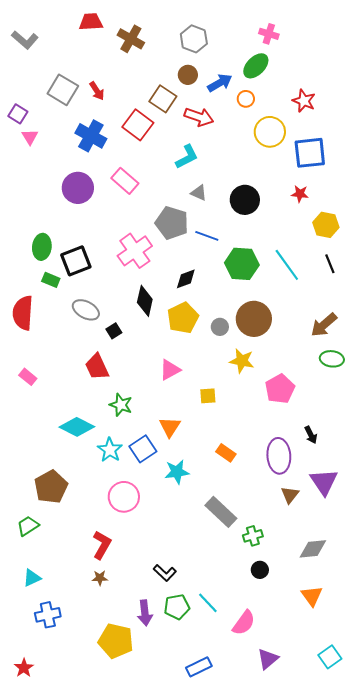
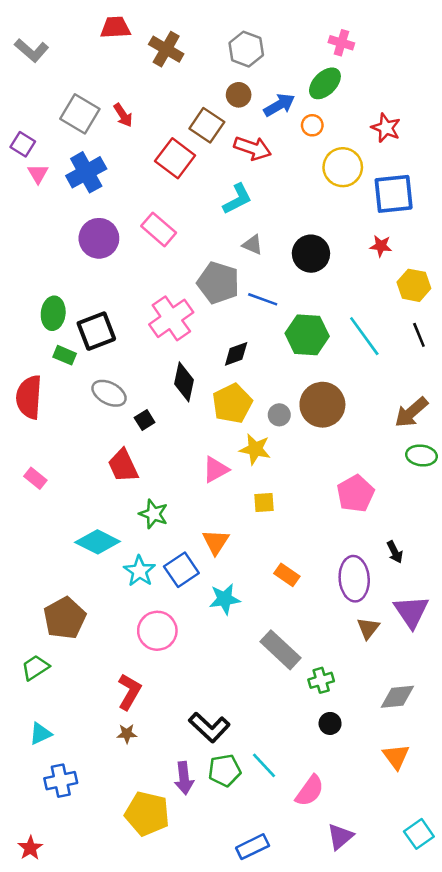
blue cross: (91, 136) -> (86, 172), moved, turned 32
yellow star: (242, 361) -> (255, 449), moved
black L-shape: (165, 573) -> (209, 727), size x1.4

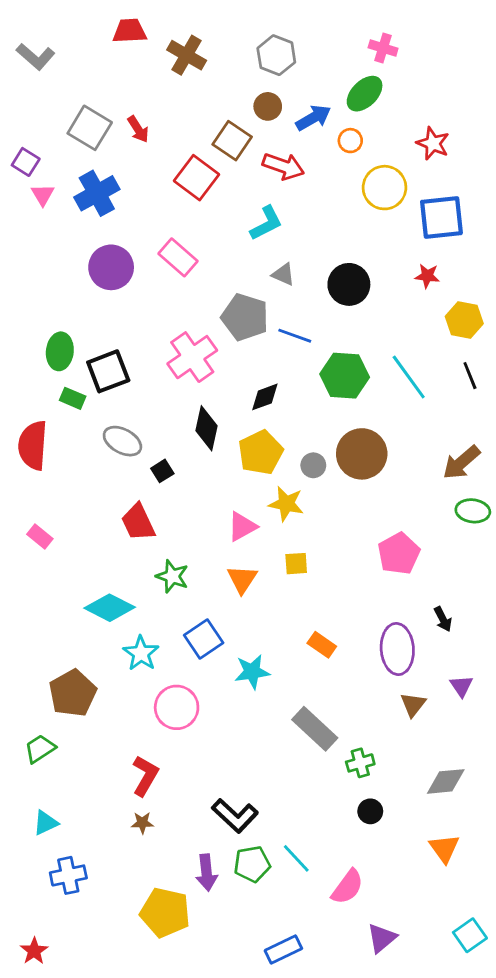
orange triangle: (216, 542) -> (242, 579), moved
cyan star: (140, 571) -> (141, 653), moved
purple triangle: (411, 612) -> (461, 686), size x0.6

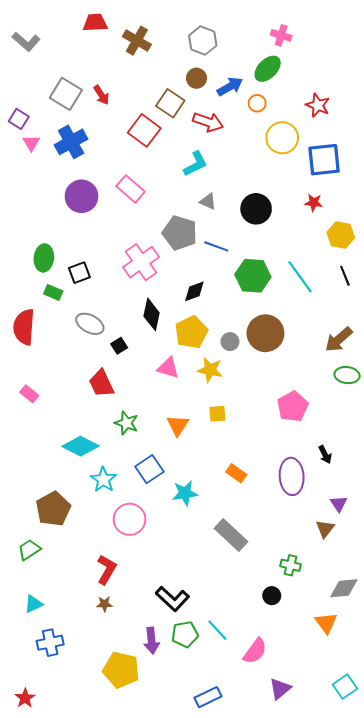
black square: (108, 371) -> (79, 273), size x0.7
pink triangle: (242, 527) -> (168, 368), moved, turned 45
brown triangle: (413, 705) -> (325, 529), moved
green cross: (360, 763) -> (291, 565), moved, turned 30
gray diamond: (446, 781) -> (344, 588), moved

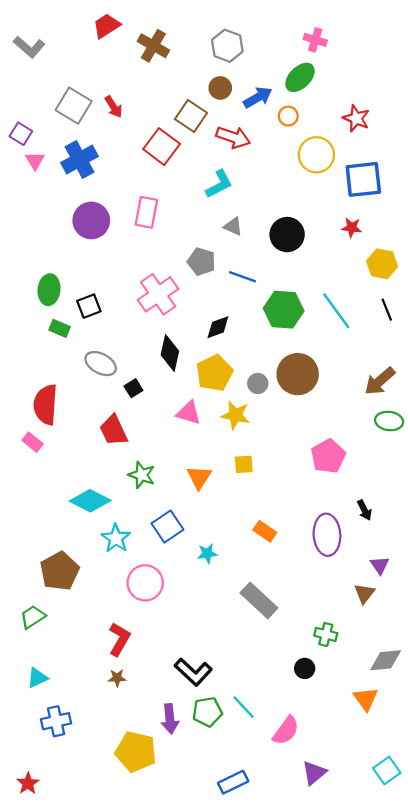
red trapezoid: (95, 23) -> (106, 26), turned -30
pink rectangle: (131, 189) -> (146, 212), turned 60
gray pentagon: (180, 233) -> (201, 262), size x0.7
red semicircle: (24, 327) -> (46, 405), moved
cyan star: (185, 493) -> (207, 554), size x0.7

